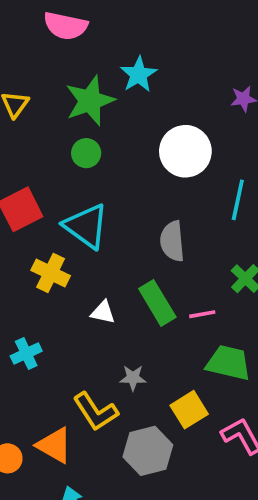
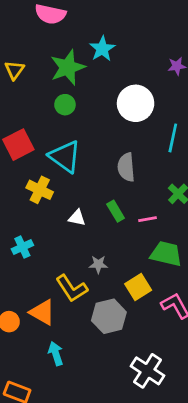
green rectangle: (157, 303) -> (116, 211), size x0.7

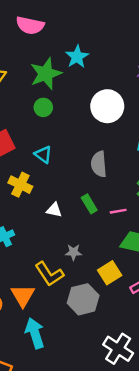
cyan triangle: (65, 157) -> (43, 154), size x0.6
orange triangle: (42, 312) -> (23, 296), turned 30
cyan arrow: (56, 354) -> (35, 333), size x1.4

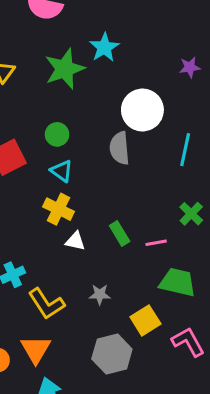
green circle: (43, 107) -> (57, 134), moved
gray semicircle: (99, 164) -> (120, 148), moved
yellow cross: (20, 185) -> (59, 209), moved
yellow L-shape: (49, 274) -> (46, 304), moved

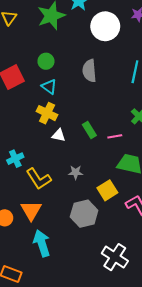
white circle: (142, 110) -> (105, 26), moved

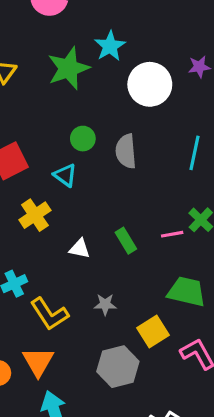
green circle: (46, 61) -> (83, 139), moved
yellow cross: (47, 113) -> (35, 215), moved, turned 30
pink line: (115, 136) -> (172, 234), moved

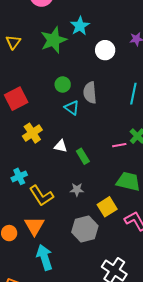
white circle: (150, 84) -> (105, 50), size x0.7
cyan triangle: (65, 175) -> (72, 108), moved
green rectangle: (126, 241) -> (83, 156), moved
white triangle: (80, 249) -> (61, 146), moved

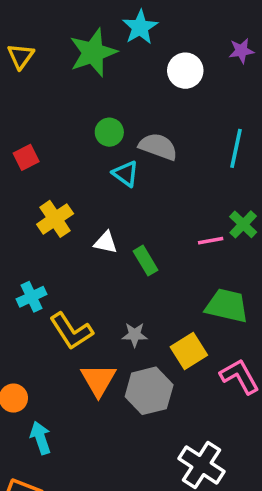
gray semicircle: (90, 93) -> (158, 147), turned 115
red square: (16, 99) -> (26, 157), size x0.6
gray star: (77, 190) -> (135, 335), moved
orange triangle: (34, 226) -> (98, 380), moved
cyan arrow: (44, 257) -> (41, 438), moved, size x0.7

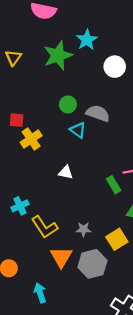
red square: (26, 157) -> (17, 120), turned 32
yellow cross: (55, 219) -> (31, 139), moved
green rectangle: (145, 261) -> (114, 185), moved
cyan arrow: (41, 438) -> (40, 293), moved

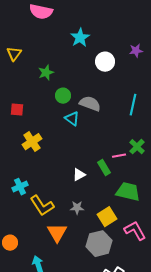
green star: (58, 55) -> (46, 73), moved, size x0.6
yellow cross: (31, 139) -> (32, 142), moved
white triangle: (66, 172) -> (79, 175), moved, turned -40
gray hexagon: (92, 264) -> (99, 244), moved

